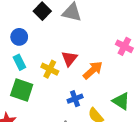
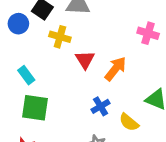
blue circle: (19, 37) -> (18, 24), moved
yellow cross: (50, 69) -> (60, 37), moved

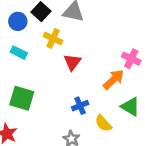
pink cross: (148, 33) -> (131, 59), moved
orange arrow: (115, 69) -> (114, 79), moved
cyan rectangle: (26, 75) -> (19, 53), moved, turned -35

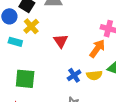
yellow cross: (53, 38) -> (31, 26), moved, turned 35
yellow semicircle: (103, 123) -> (94, 75), moved, turned -42

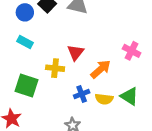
yellow cross: (31, 26) -> (55, 68), moved, turned 35
orange arrow: (97, 48) -> (101, 69), moved

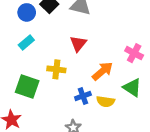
cyan rectangle: (25, 42) -> (26, 42), turned -70
red triangle: (76, 53) -> (78, 44), moved
green triangle: (129, 96) -> (132, 88), moved

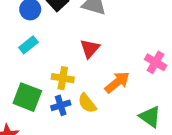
green triangle: (132, 88) -> (150, 117), moved
blue cross: (83, 96) -> (61, 105), moved
yellow semicircle: (106, 101) -> (87, 103), moved, turned 42

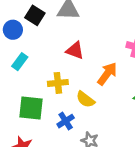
red triangle: (90, 49) -> (75, 50), turned -36
blue cross: (61, 105) -> (66, 121), moved

